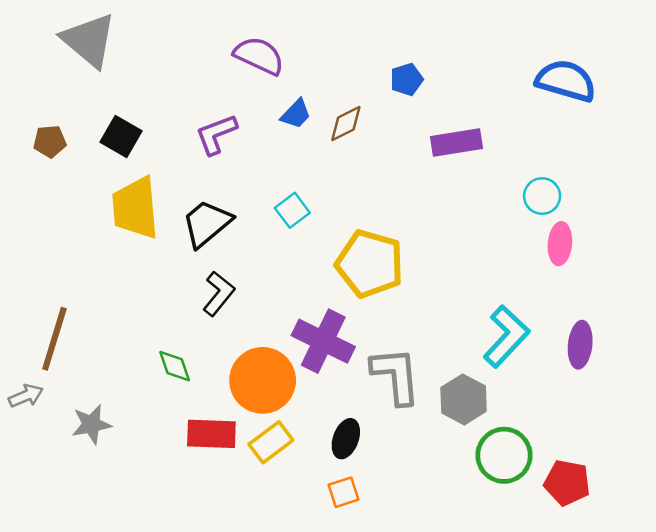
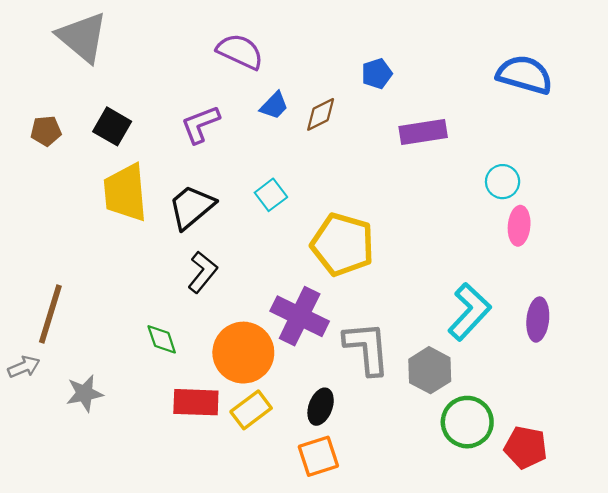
orange square: (343, 492) -> (318, 456), size x1.4

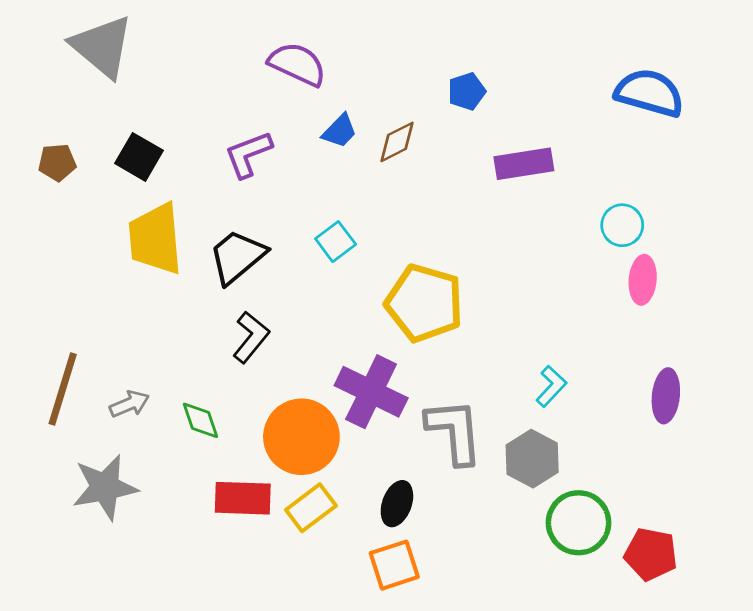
cyan L-shape: (469, 312) -> (551, 386), moved, size x0.6
gray arrow: (24, 367) -> (129, 404), moved
gray star: (85, 393) -> (105, 487), size x1.4

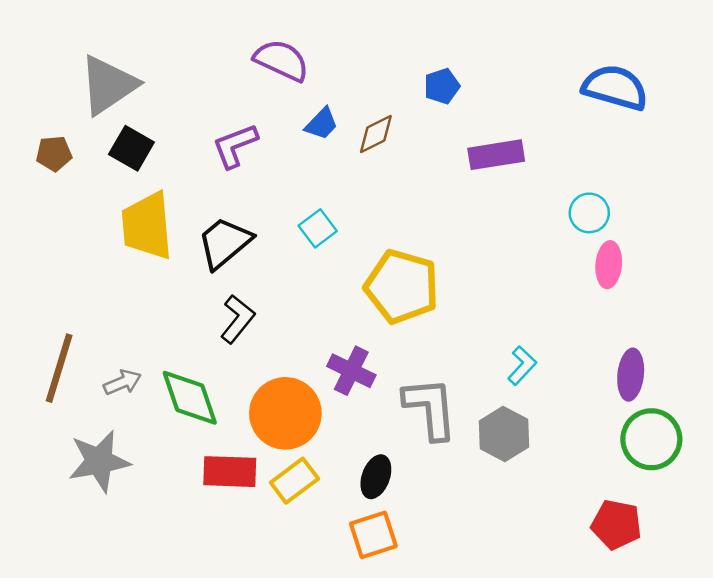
gray triangle: (102, 46) -> (108, 85), moved, turned 46
purple cross: (371, 392) -> (351, 371), size x0.7
green diamond: (200, 420) -> (190, 398), size x1.6
green circle: (579, 523) -> (651, 439), moved

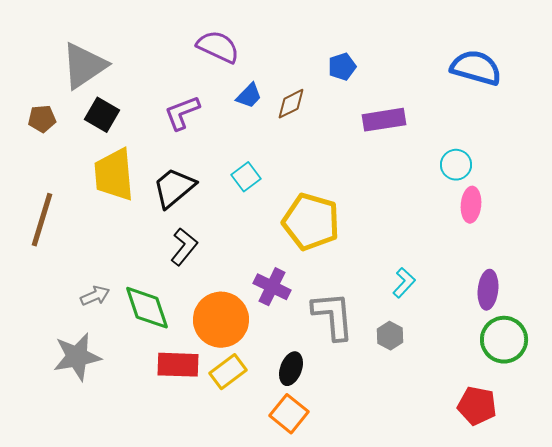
brown line: (59, 368) -> (42, 220), moved
gray hexagon: (504, 434) -> (390, 336), size x0.7
orange square: (373, 535) -> (289, 414), turned -33

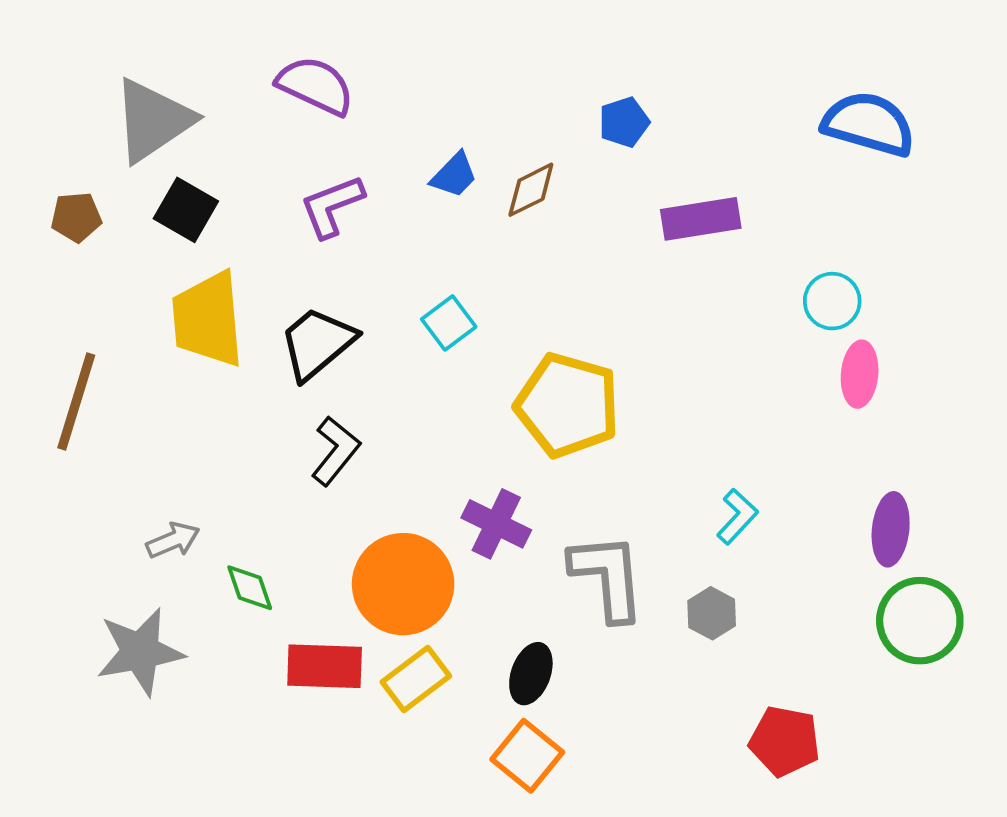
purple semicircle: (218, 47) -> (315, 86), moved
green diamond: (147, 308) -> (250, 588), moved, size x0.6
red pentagon: (477, 406) -> (785, 741), moved

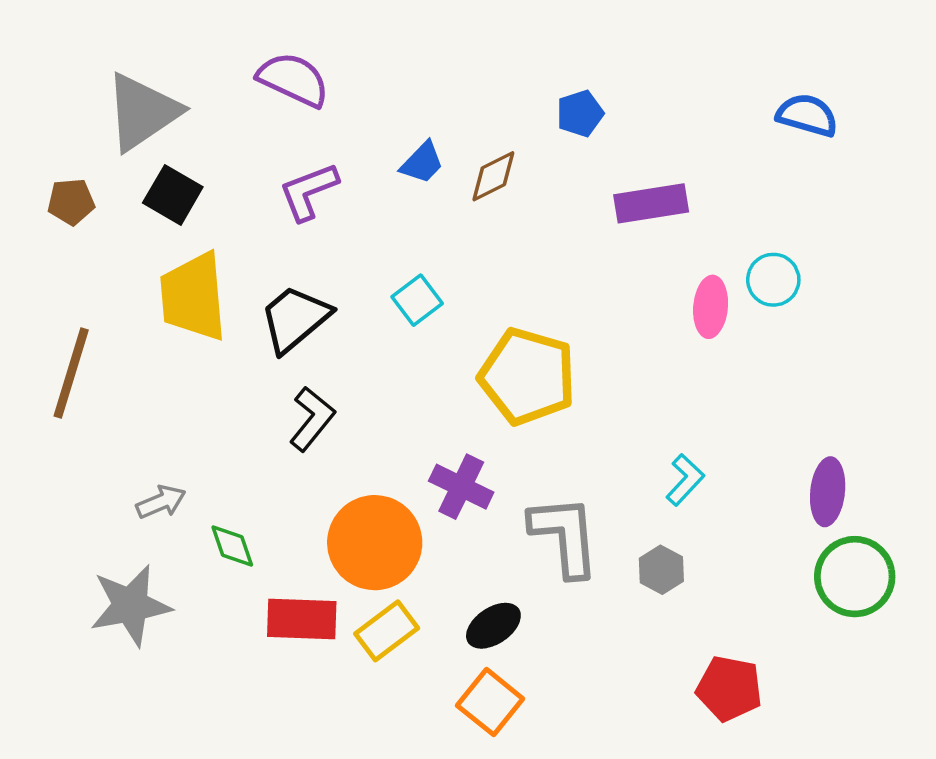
blue semicircle: (869, 124) -> (807, 115), size x0.7
pink ellipse: (860, 374) -> (711, 307), moved
black ellipse: (531, 674) -> (493, 626), turned 36

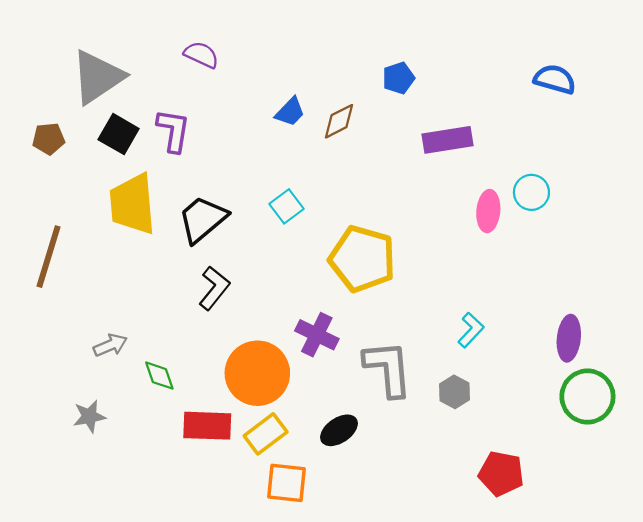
purple semicircle: (293, 80) -> (201, 55), size x0.7
purple L-shape: (309, 192) -> (173, 131), moved, turned 120
gray star: (130, 605) -> (89, 416), size x0.6
orange square: (490, 702) -> (287, 483), moved, turned -33

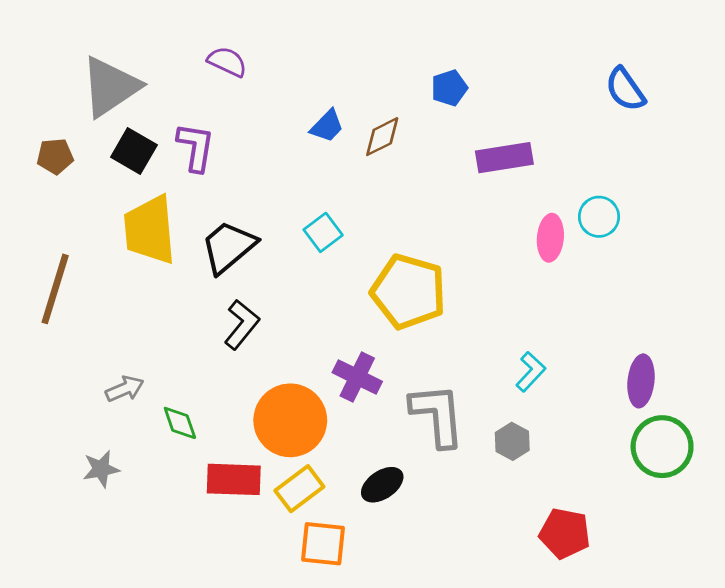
blue semicircle: (555, 79) -> (625, 89), turned -141

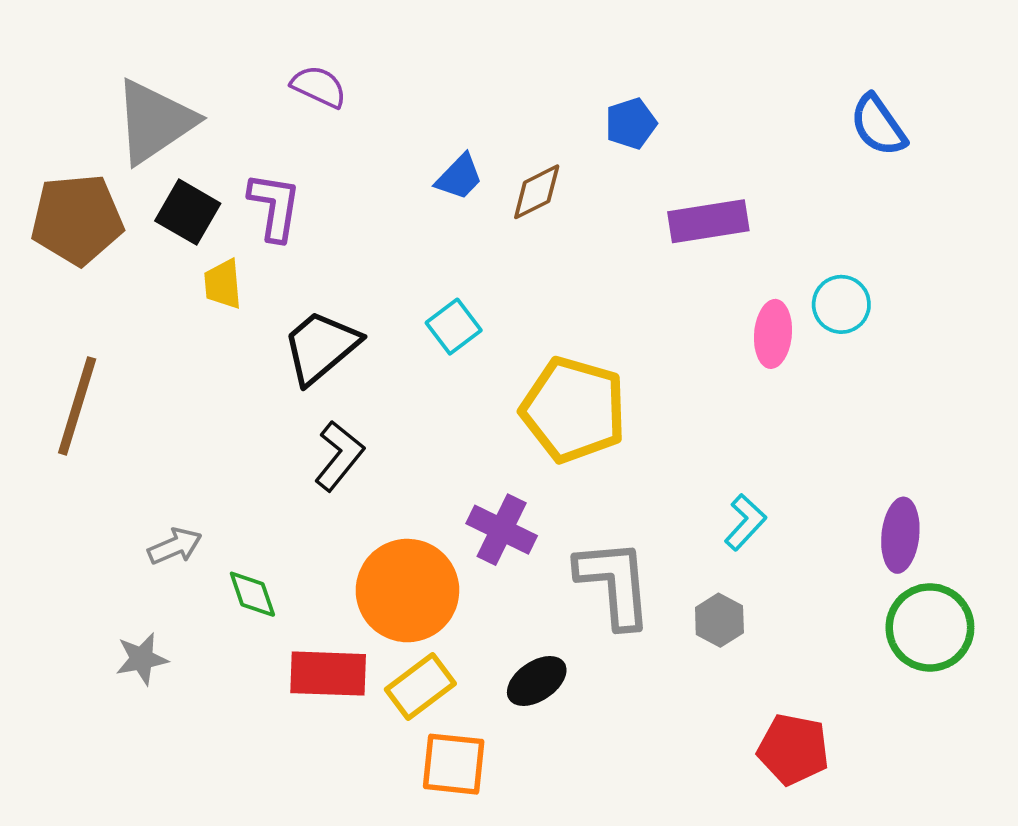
brown pentagon: (55, 156) -> (77, 219), size x1.8
yellow trapezoid: (150, 230) -> (223, 284), moved, size x0.5

